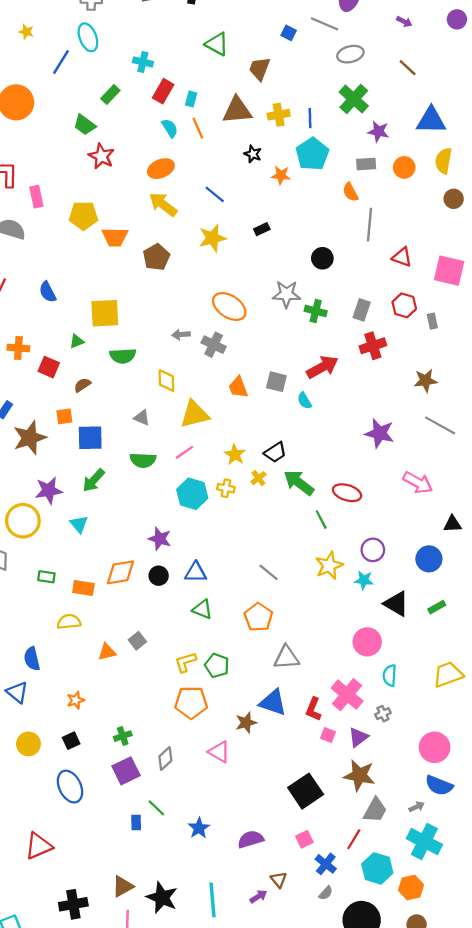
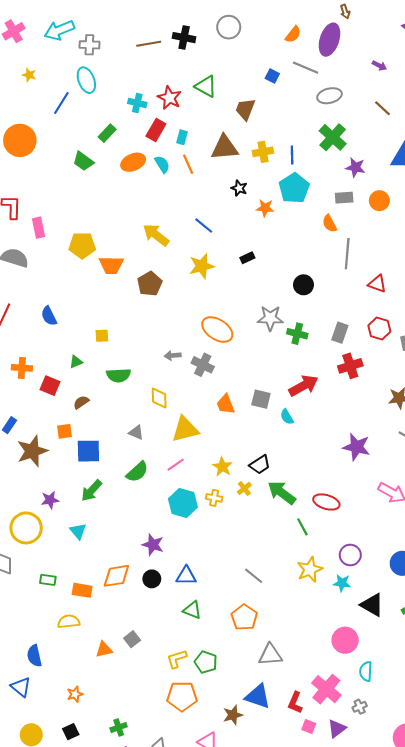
red star: (101, 156) -> (169, 98), moved
orange ellipse: (161, 169) -> (133, 162), moved
yellow square: (105, 313) -> (102, 336), size x0.5
green semicircle: (143, 460) -> (137, 472), turned -45
purple star: (49, 490) -> (50, 500), size x0.7

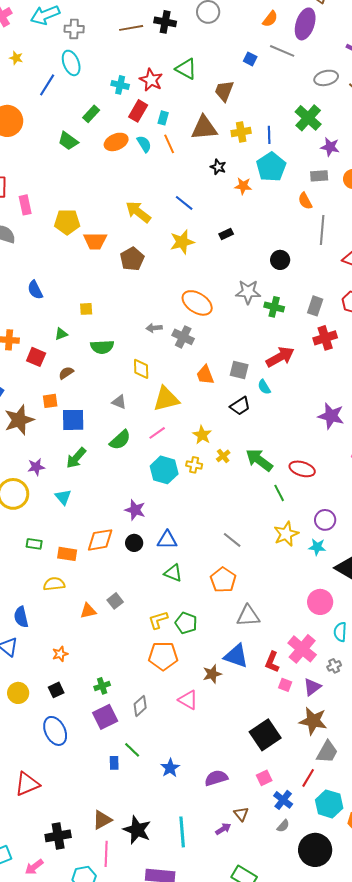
gray ellipse: (329, 96) -> (326, 78), moved
black trapezoid: (260, 465) -> (240, 406), moved

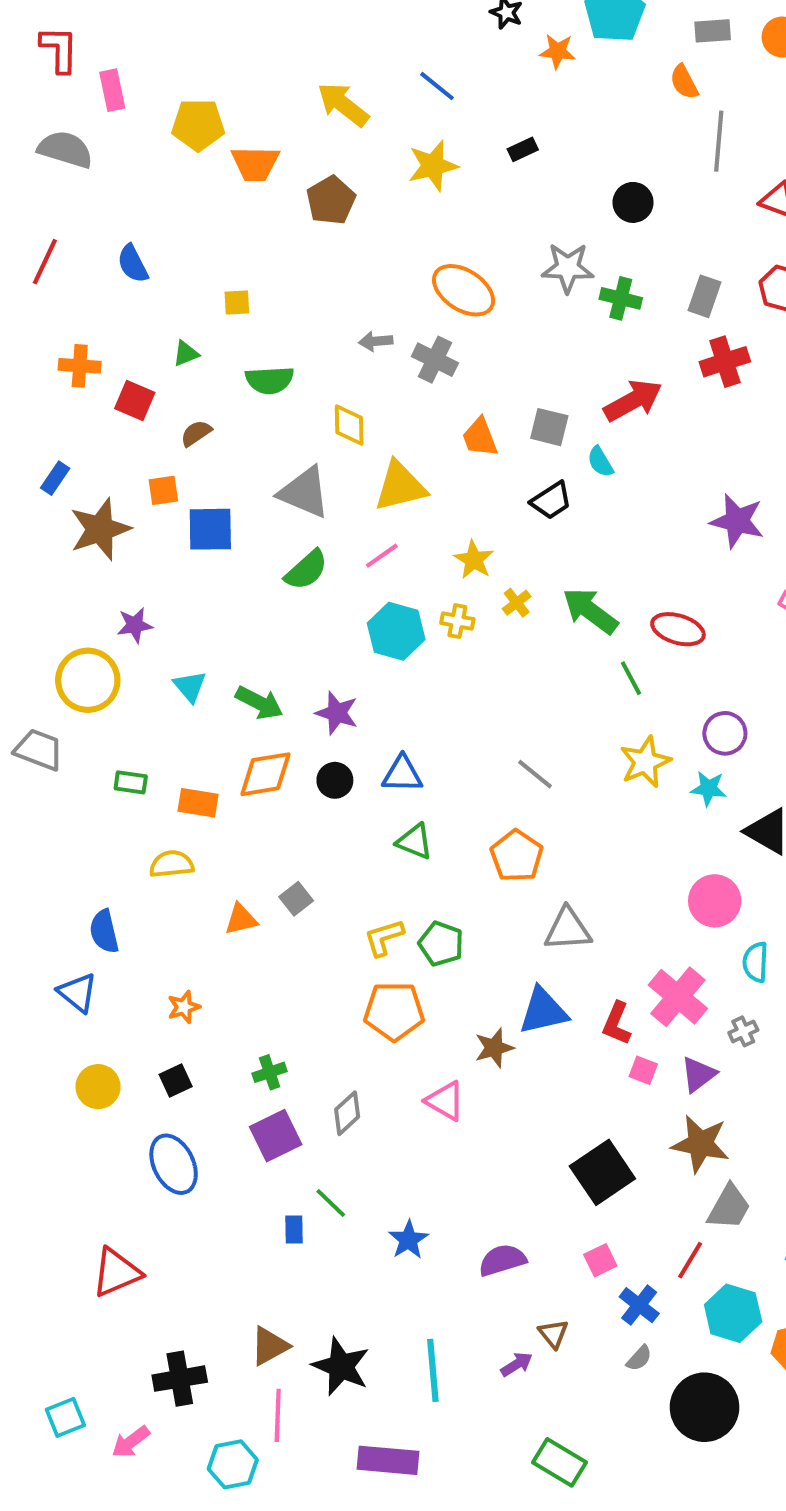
gray triangle: (119, 402) -> (304, 492), size x1.8
green arrow: (76, 458) -> (259, 703), moved, turned -105
blue triangle: (236, 656) -> (543, 1011), turned -32

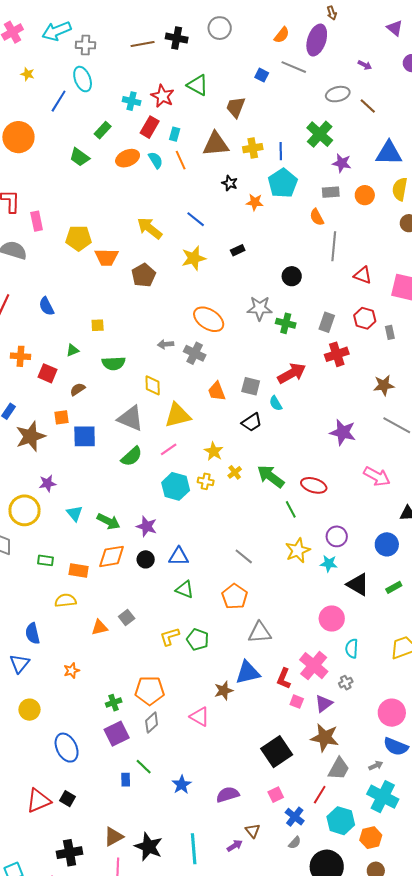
blue triangle: (78, 993) -> (19, 664), turned 30
orange pentagon: (394, 1011) -> (150, 691), moved
black square: (176, 1080) -> (68, 799), moved, turned -35

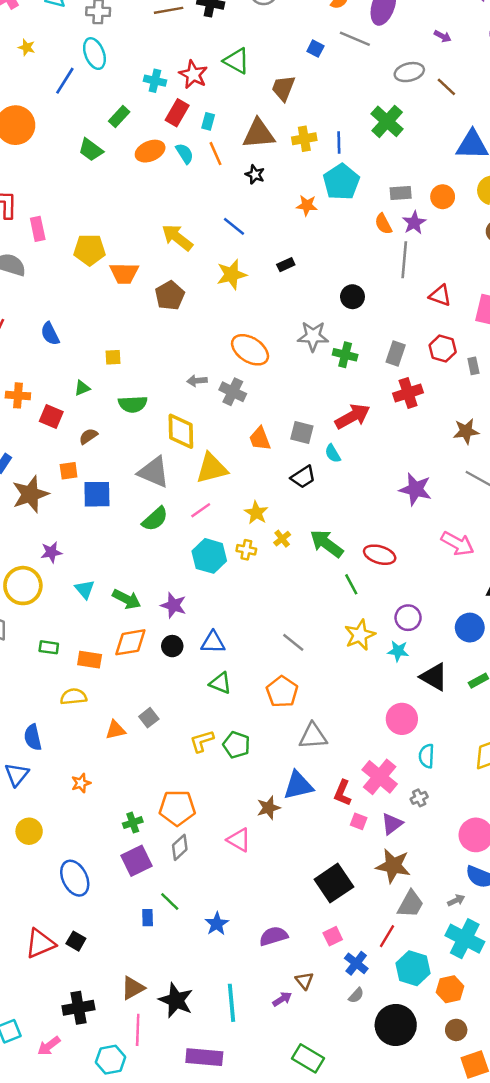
purple star: (342, 163) -> (414, 223), moved, turned 30
black star: (230, 183) -> (255, 175), moved
yellow diamond: (153, 385) -> (181, 431), size x1.4

